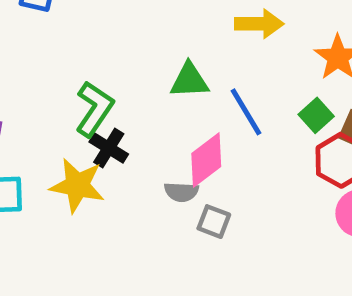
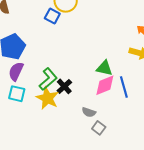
green L-shape: (94, 109) -> (48, 79), moved
pink diamond: (206, 160) -> (105, 85), moved

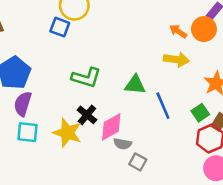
green L-shape: (48, 79) -> (86, 78), moved, turned 65
pink diamond: (105, 85) -> (111, 127), moved

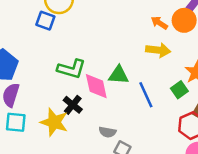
green square: (200, 113) -> (179, 90), moved
pink diamond: (111, 127) -> (96, 86), moved, turned -72

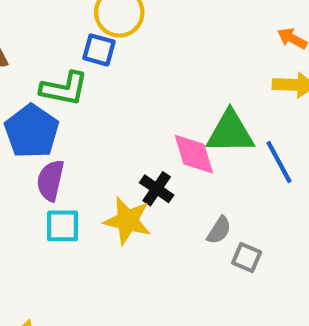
green L-shape: (71, 69) -> (64, 89), moved
green triangle: (119, 75) -> (230, 132), size x1.4
gray semicircle: (107, 132) -> (219, 230), turned -63

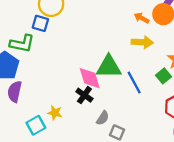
black cross: (157, 189) -> (84, 95), moved
yellow star: (128, 221) -> (55, 113), size x0.6
cyan square: (63, 226) -> (36, 125), moved, turned -30

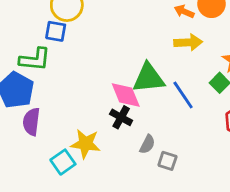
yellow star: (55, 113) -> (86, 144), size x1.5

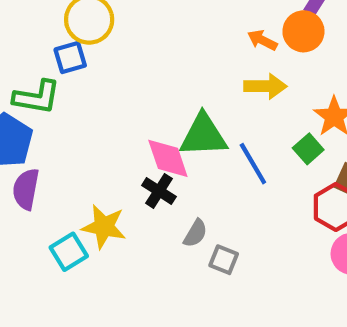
blue square: (56, 31) -> (70, 58), turned -30

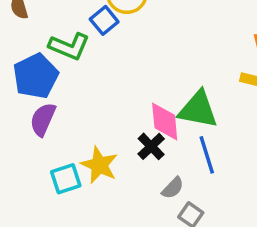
blue square: (70, 58) -> (104, 20), turned -36
blue line: (253, 164) -> (207, 155), moved

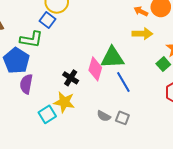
pink diamond: (165, 121) -> (95, 69), turned 35
black cross: (151, 146) -> (71, 78), moved
gray semicircle: (173, 188) -> (104, 116), moved, turned 88

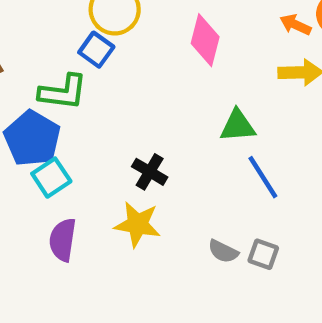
green triangle: (112, 58) -> (238, 126), size x0.7
pink diamond: (95, 69) -> (205, 40), moved
purple semicircle: (26, 84) -> (63, 240), moved
cyan square: (47, 114) -> (51, 178), moved

